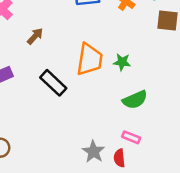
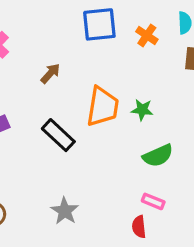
brown arrow: (35, 36) -> (50, 73), moved
gray star: (93, 152) -> (65, 211), moved

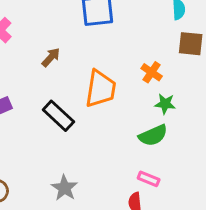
orange cross: (147, 35) -> (152, 72), moved
green star: (142, 110) -> (165, 104), moved

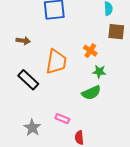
brown arrow: (51, 57) -> (23, 41), turned 56
pink rectangle: (149, 179) -> (62, 119), moved

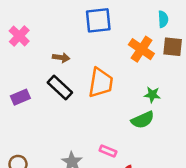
orange cross: (90, 51) -> (141, 49), moved, size x1.5
black rectangle: (28, 80) -> (60, 88), moved

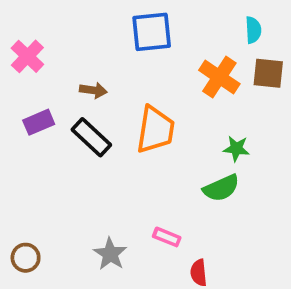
purple rectangle: (20, 97) -> (39, 122), moved

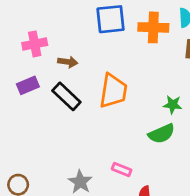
pink cross: (27, 56) -> (35, 44), moved, turned 35
orange cross: (219, 77) -> (153, 27), moved, turned -32

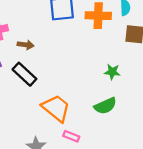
orange trapezoid: (113, 91) -> (56, 108), moved, turned -60
green star: (173, 105) -> (112, 72), moved

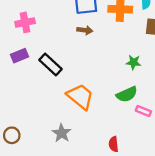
brown arrow: (26, 45) -> (85, 30), moved
pink rectangle: (71, 136) -> (143, 111), moved

